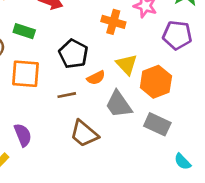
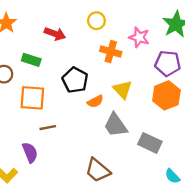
orange hexagon: (156, 82) -> (166, 95), moved
brown line: (67, 95) -> (48, 128), moved
brown trapezoid: (84, 134) -> (98, 170), moved

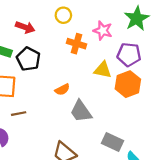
black pentagon: (75, 80) -> (28, 59), moved
yellow triangle: (123, 90) -> (103, 70), moved, turned -36
gray rectangle: (150, 143) -> (113, 142), moved

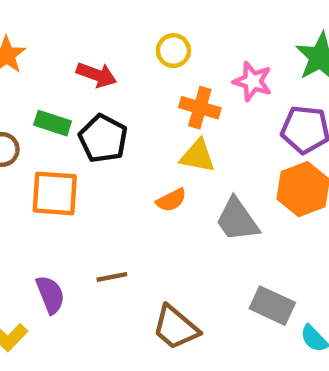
yellow triangle: (103, 70) -> (198, 156), moved
gray trapezoid: (81, 111) -> (237, 220), moved
brown line: (19, 114) -> (112, 277), moved

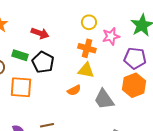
yellow circle: (173, 51) -> (89, 22), moved
pink star: (253, 81) -> (111, 36), turned -30

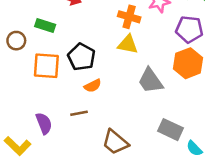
black pentagon: (43, 62) -> (81, 57), moved
orange semicircle: (74, 90) -> (93, 86), moved

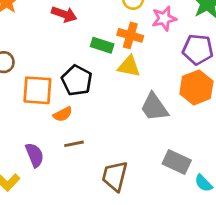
green rectangle: (45, 26) -> (102, 45), moved
orange semicircle: (93, 86) -> (63, 114), moved
brown trapezoid: (115, 142) -> (115, 176), turned 64

